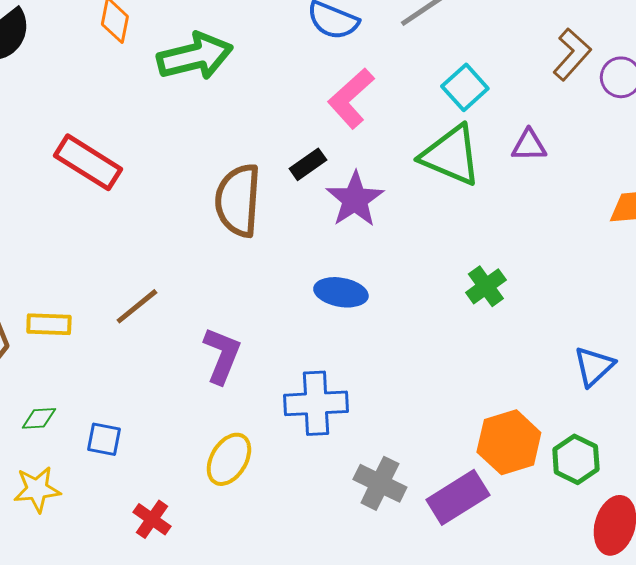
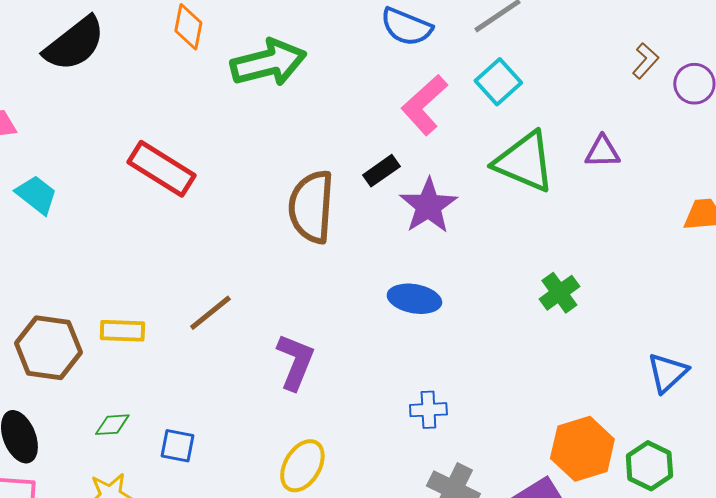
brown L-shape: (572, 54) -> (645, 61), size x0.7
cyan square: (465, 87) -> (498, 82), moved
blue cross: (316, 403) -> (428, 410), moved, size x0.6

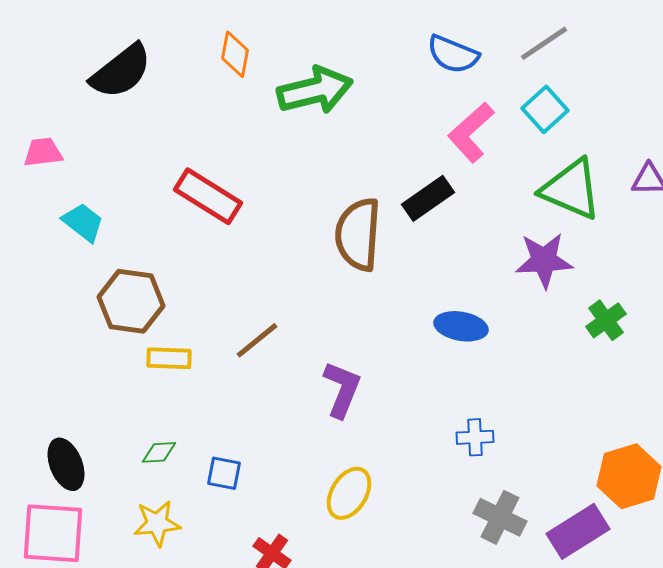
black rectangle: (381, 171) -> (428, 198), size x1.4
purple star: (428, 206) -> (544, 260), moved, turned 30
brown hexagon: (48, 348) -> (131, 301), moved

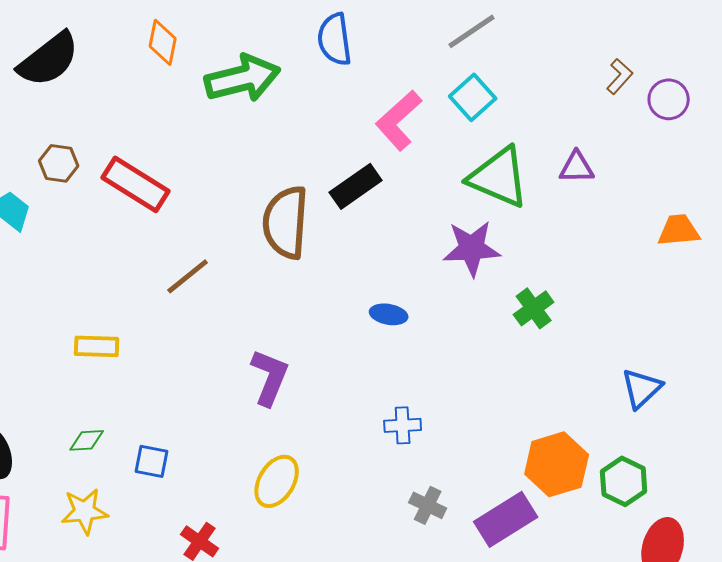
blue semicircle: (453, 54) -> (335, 39), moved, turned 60
brown hexagon: (131, 301) -> (59, 163), moved, size x0.6
blue ellipse: (461, 326) -> (389, 314), size x0.7
brown line: (257, 340) -> (188, 276), moved
gray cross: (500, 517) -> (428, 505), size x0.7

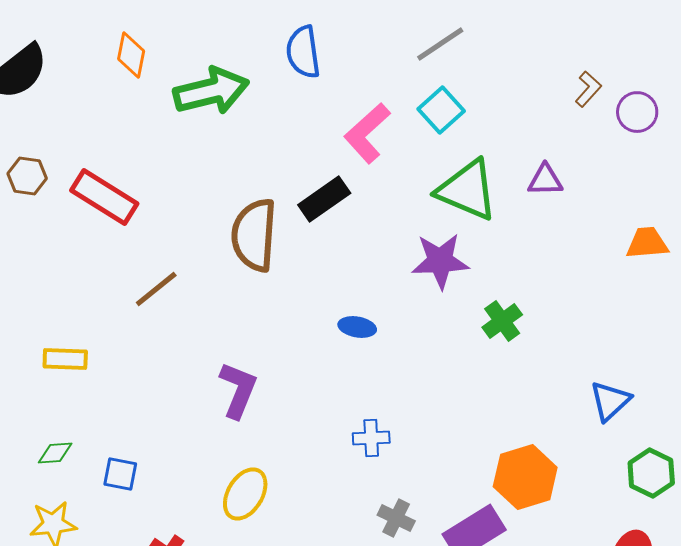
green hexagon: (624, 481) -> (651, 473), moved

